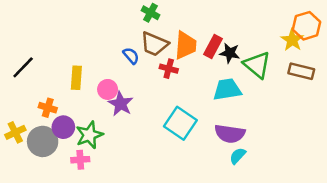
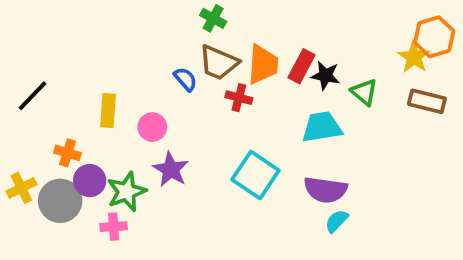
green triangle: (257, 65) -> (364, 92), size x0.7
purple star: (121, 104) -> (171, 169), moved

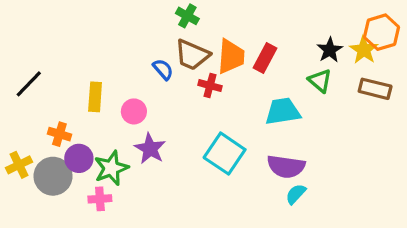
black star: (325, 75) -> (330, 50), moved, turned 30

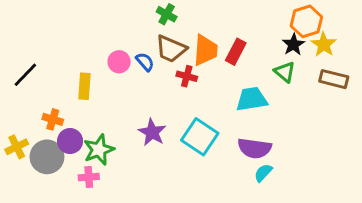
orange hexagon: (382, 32) -> (306, 21), moved
pink circle: (134, 111) -> (119, 62), moved
purple star: (150, 149) -> (152, 132), moved

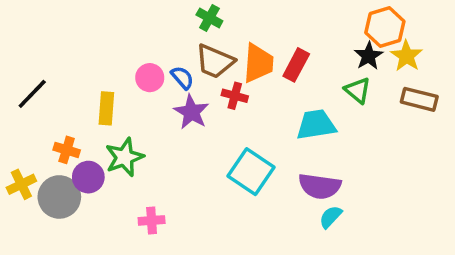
purple star: (152, 132) -> (191, 112), moved
green star: (99, 150) -> (124, 157), moved
pink cross: (89, 177) -> (152, 220), moved

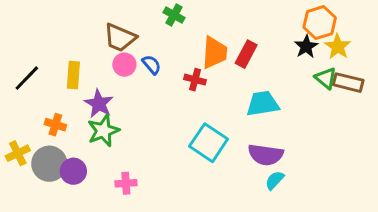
brown trapezoid: (215, 61) -> (120, 38), moved
green triangle: (358, 90) -> (326, 78), moved
yellow rectangle: (106, 108) -> (73, 75), moved
purple star: (191, 112) -> (99, 104), moved
purple circle: (88, 177) -> (73, 171), moved

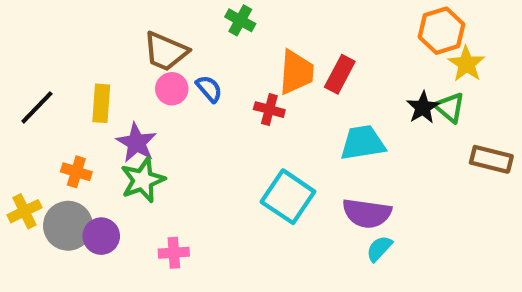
black star: (306, 47) -> (423, 107), moved
brown rectangle: (348, 83) -> (491, 159), moved

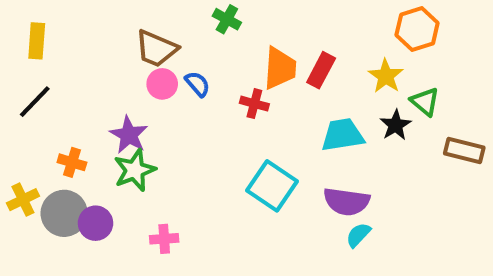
yellow star: (466, 64) -> (386, 76), moved
yellow rectangle: (101, 103) -> (37, 41), moved
black star: (423, 107) -> (396, 125), moved

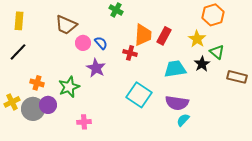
brown trapezoid: (156, 49) -> (66, 25), moved
purple star: (129, 135) -> (96, 68), moved
purple circle: (96, 223) -> (48, 105), moved

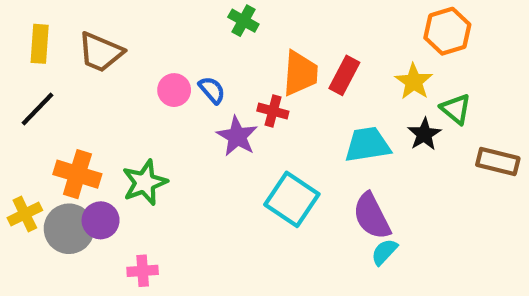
brown trapezoid: (66, 25) -> (101, 52), moved
purple star: (96, 68) -> (237, 136), moved
orange cross: (37, 83) -> (77, 174), size x1.5
purple semicircle: (177, 103) -> (372, 216), turned 55
pink cross: (84, 122) -> (143, 271), moved

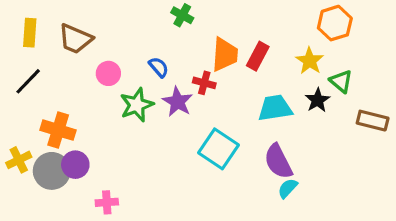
pink circle: (174, 90) -> (108, 73), moved
green star: (145, 183) -> (137, 105), moved

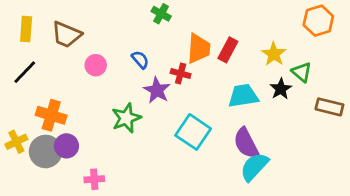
orange hexagon: (335, 23) -> (318, 21), moved
green star: (137, 105) -> (126, 118), moved
cyan semicircle: (288, 188) -> (254, 167), size x1.6

